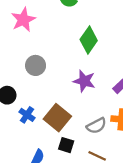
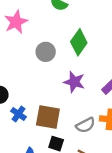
gray circle: (36, 65) -> (46, 52), moved
brown square: (57, 118) -> (48, 117), turned -30

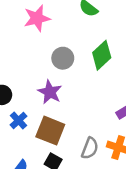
purple star: (74, 82) -> (50, 92), moved
gray semicircle: (85, 125) -> (90, 148), turned -54

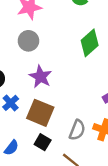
gray circle: (63, 58) -> (28, 41), moved

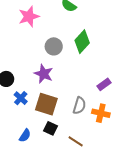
gray circle: (28, 41) -> (54, 46), moved
gray semicircle: (77, 130) -> (79, 106), moved

